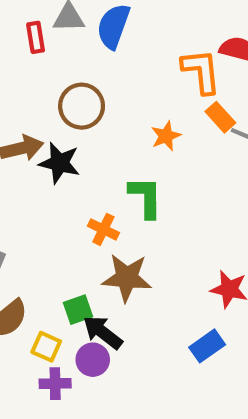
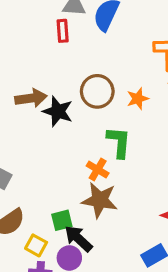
red rectangle: (36, 37) -> (63, 31), moved
brown circle: (82, 106) -> (97, 91), moved
orange cross: (103, 229) -> (98, 170), moved

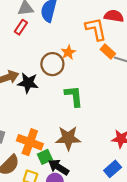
red rectangle: (63, 31) -> (21, 27), turned 48
orange star: (138, 99) -> (68, 52), moved
orange cross: (98, 170) -> (30, 142), moved, size x1.6

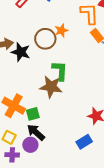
brown star: (68, 138) -> (51, 87), moved
green square: (45, 157) -> (33, 114), moved

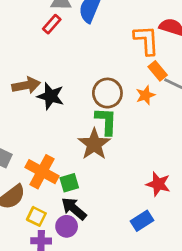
orange star: (61, 31) -> (145, 95), moved
brown circle: (45, 39) -> (107, 93), moved
brown star: (51, 87) -> (94, 144), turned 30

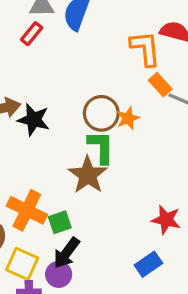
orange star: (145, 95) -> (128, 118), moved
black arrow: (74, 209) -> (67, 253), turned -92
yellow square: (36, 216) -> (22, 264), size x1.4

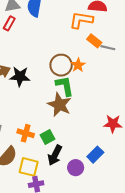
orange L-shape: (145, 48) -> (81, 20), turned -65
orange cross: (27, 210) -> (26, 133), size x0.7
blue rectangle: (148, 264) -> (95, 155), moved
purple circle: (59, 274) -> (76, 168), moved

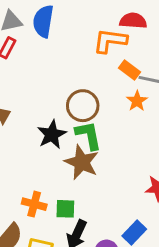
orange star: (78, 65) -> (137, 101), moved
black star: (20, 76) -> (52, 134), moved, turned -30
green square: (47, 137) -> (65, 209), turned 32

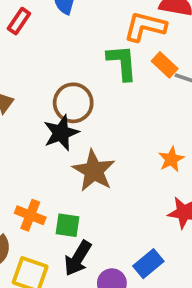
orange star: (137, 101) -> (171, 159), moved
brown circle: (83, 106) -> (73, 103), moved
green L-shape: (88, 135) -> (122, 62), moved

